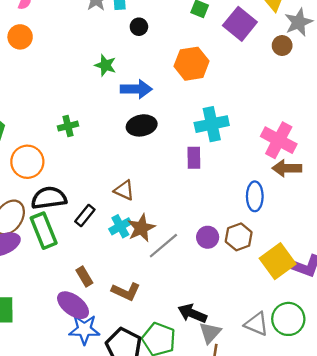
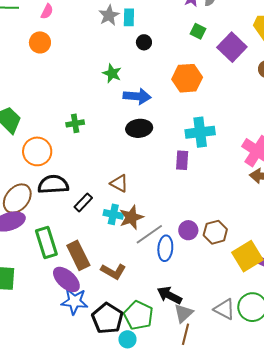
blue ellipse: (255, 196) -> (165, 248), moved
cyan cross: (120, 226) -> (113, 214), turned 36
green rectangle: (44, 231) -> (46, 242), moved
brown rectangle: (84, 277) -> (78, 255), size x1.6

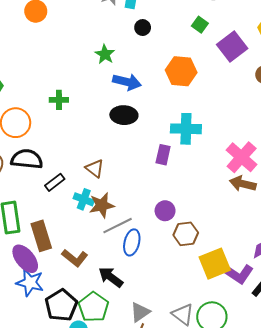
purple circle: (188, 230) -> (165, 211), moved
black arrow: (169, 295) -> (111, 277), moved

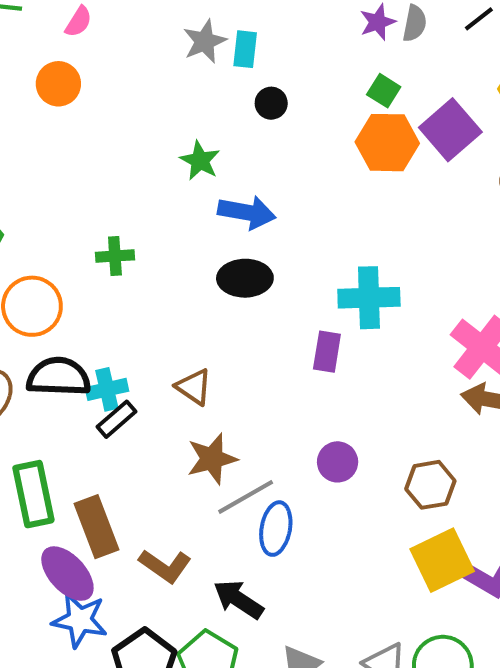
orange hexagon: (181, 71) -> (387, 143), moved
cyan cross: (84, 199) -> (107, 389), moved, turned -30
brown hexagon: (186, 234) -> (430, 485), moved

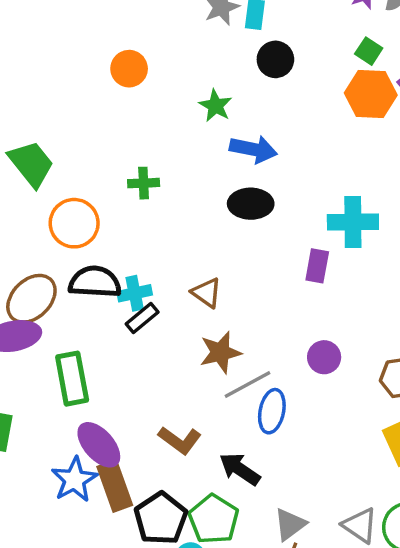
orange circle: (58, 84) -> (129, 69), moved
black circle: (271, 103) -> (275, 59), size x1.4
brown rectangle: (96, 527) -> (115, 486), moved
blue star: (80, 620) -> (74, 480), moved, turned 30

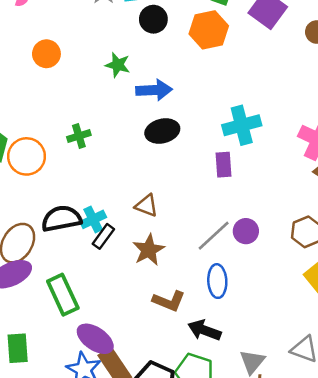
orange hexagon: (371, 94) -> (209, 30), moved
orange circle: (74, 223) -> (27, 156), moved
brown star: (220, 352) -> (149, 250), moved
gray line: (248, 385) -> (214, 236), moved
brown L-shape: (180, 440) -> (169, 301), moved

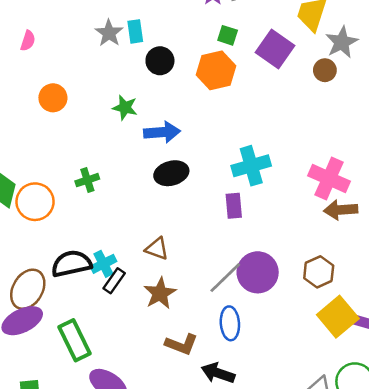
purple circle: (246, 231) -> (258, 272), size x1.6

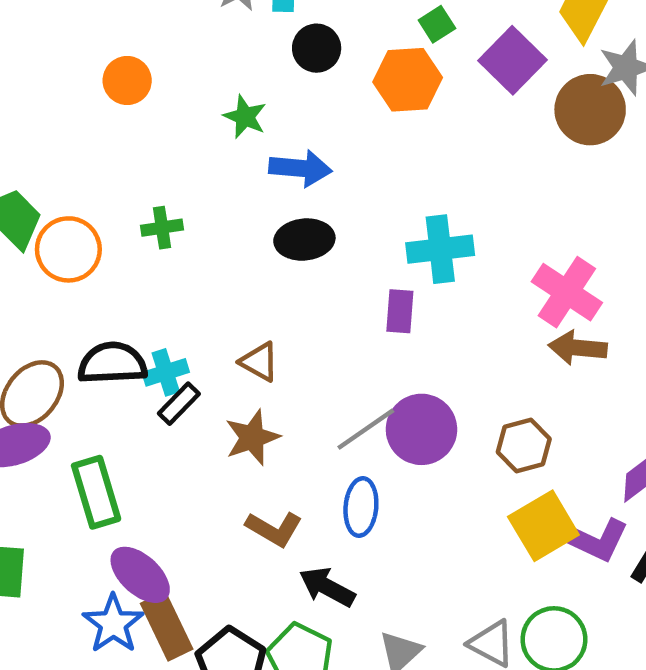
green square: (228, 35) -> (437, 24), turned 30
brown circle: (325, 70) -> (590, 110), size x1.8

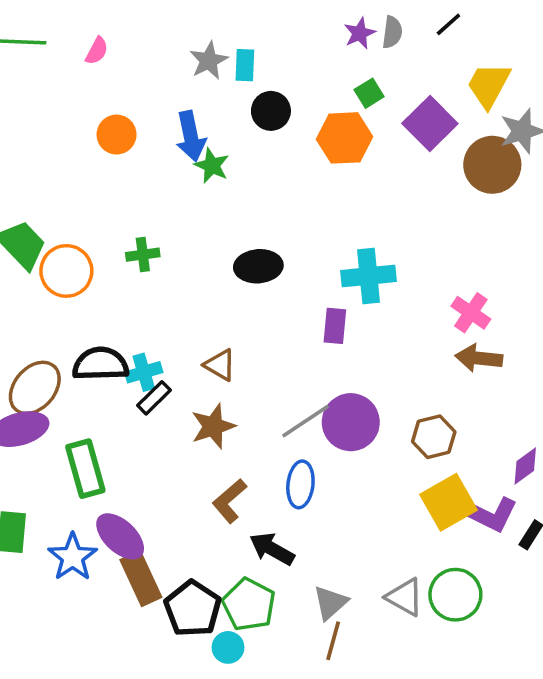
blue arrow: (300, 168) -> (191, 136), moved, turned 72
pink cross: (567, 292) -> (471, 313), size x0.7
brown L-shape: (274, 529) -> (230, 501), turned 108
blue star: (113, 624) -> (73, 557), moved

